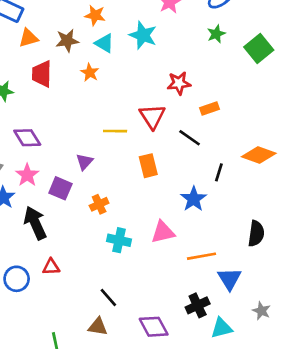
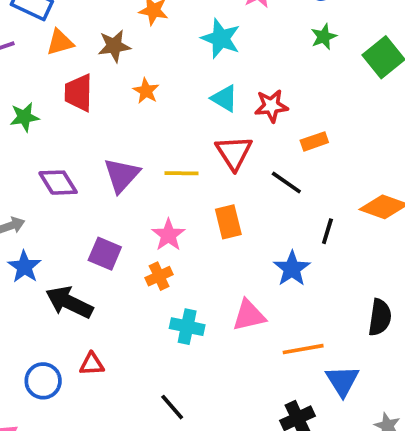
cyan triangle: (104, 43) -> (225, 98), moved
purple triangle: (84, 162) -> (122, 175), moved, size x1.5
pink star: (27, 175) -> (168, 235), moved
black arrow: (35, 223) -> (69, 302), turned -40

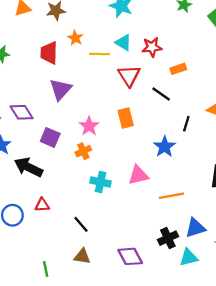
red trapezoid: (79, 93) -> (49, 53), moved
yellow line: (182, 173) -> (99, 54), moved
purple diamond: (58, 183) -> (22, 112), moved
blue triangle: (342, 381) -> (195, 228), moved, turned 45
black line: (172, 407) -> (81, 224), moved

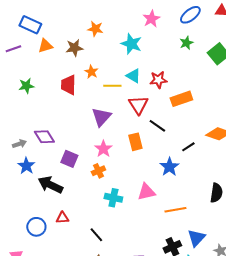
orange rectangle: (178, 69) -> (181, 99), size x1.5
purple triangle: (60, 89) -> (101, 117), moved
black line: (161, 94) -> (157, 126), moved
black line: (186, 124) -> (188, 147), turned 40
blue triangle: (195, 228) -> (196, 238), turned -30

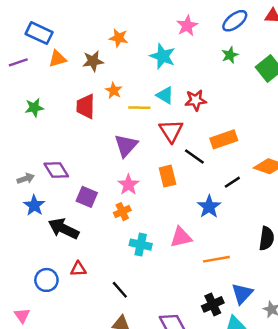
orange rectangle: (181, 99) -> (224, 139), moved

